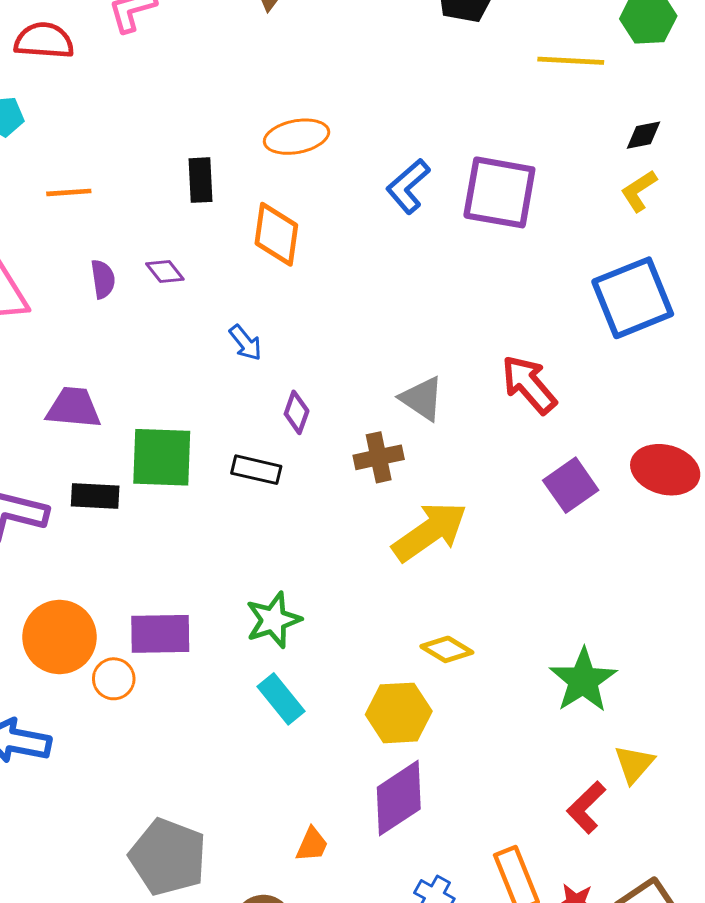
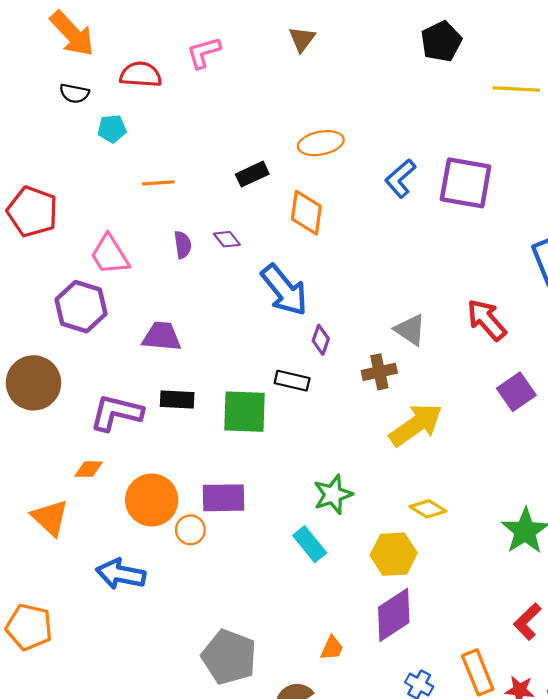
black rectangle: (200, 180) -> (252, 174), turned 68
blue arrow: (245, 343) -> (284, 290), size x2.0
green square: (162, 457) -> (245, 412), moved
green star: (273, 620) -> (333, 494), moved

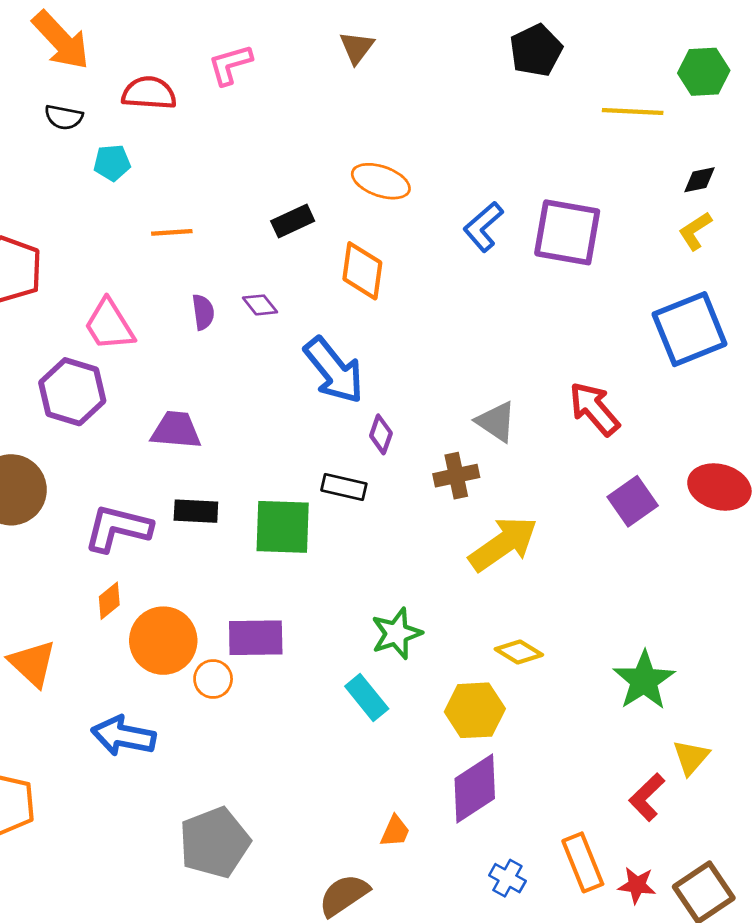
orange ellipse: (321, 143) -> (381, 181), turned 30
orange diamond: (89, 469) -> (109, 601), moved, turned -40
gray pentagon: (229, 657) -> (214, 843), moved, turned 30

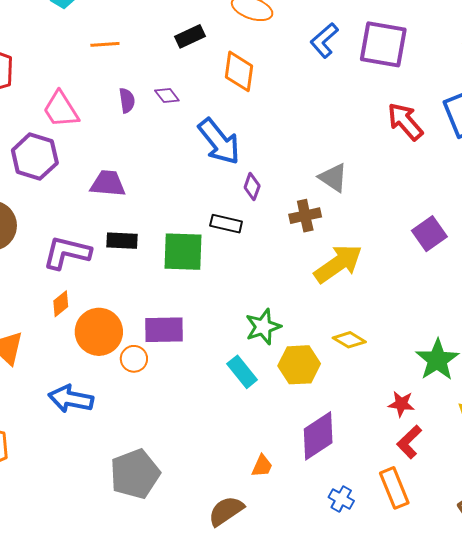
red arrow: (594, 409) -> (405, 121), moved
yellow hexagon: (475, 710) -> (299, 365), moved
red L-shape: (647, 797) -> (409, 442), moved
red star: (637, 885) -> (401, 404), moved

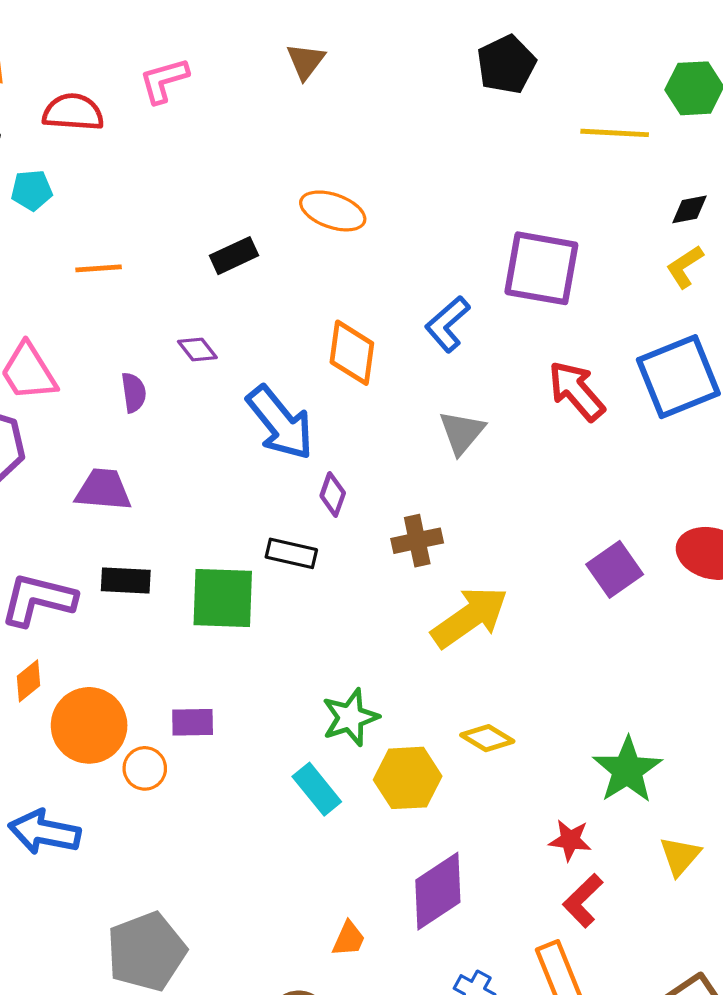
blue L-shape: (324, 40) -> (447, 324), moved
orange diamond: (239, 71) -> (352, 353), moved
purple semicircle: (127, 100) -> (134, 393), moved
gray triangle: (333, 178) -> (462, 432), moved, turned 36
purple rectangle: (164, 330) -> (193, 722), size x0.7

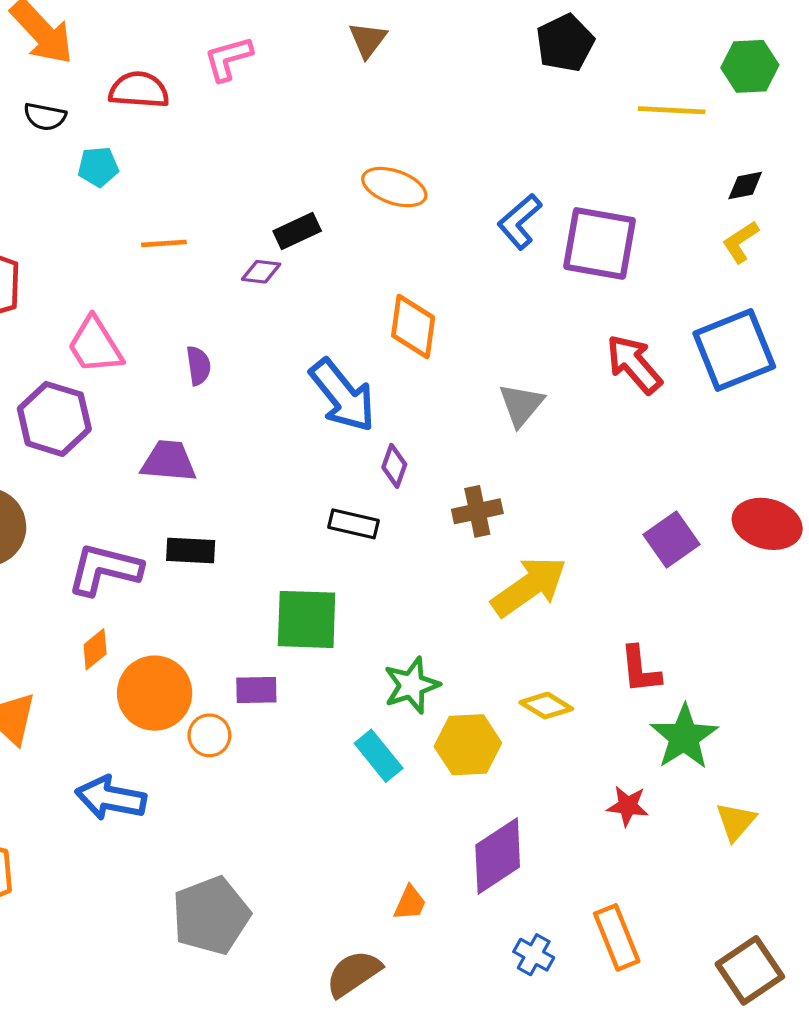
blue L-shape: (447, 324) -> (520, 222), moved
purple diamond: (197, 350) -> (261, 272), moved, turned -45
green square: (223, 598) -> (307, 619), moved
red L-shape: (583, 901) -> (640, 670), moved, turned -52

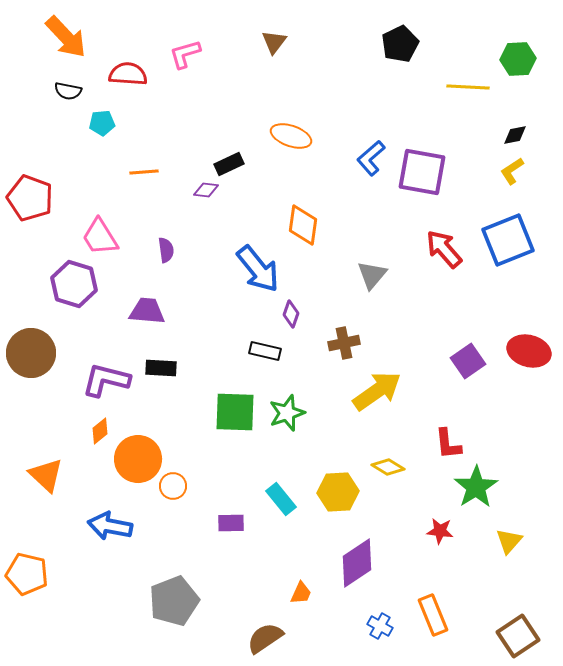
green star: (412, 685) -> (287, 413), moved
purple rectangle: (256, 690) -> (231, 523), moved

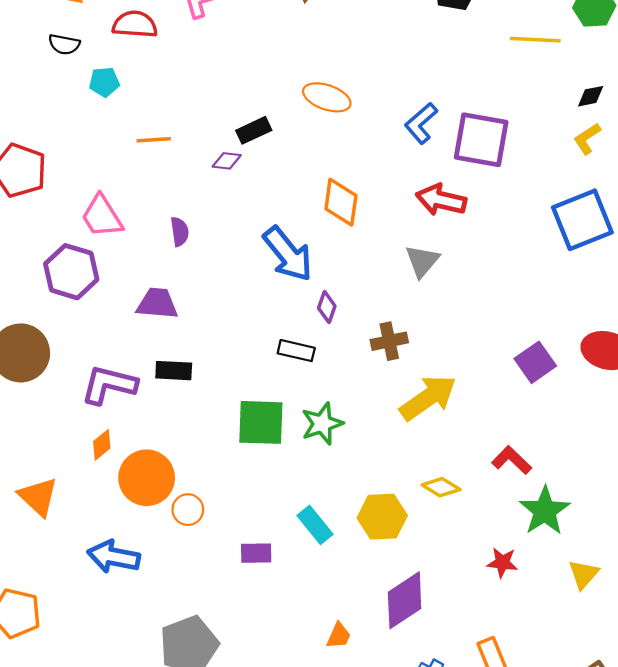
red arrow: (444, 249) -> (441, 200), moved, turned -36
red L-shape: (448, 444) -> (512, 460), turned 140

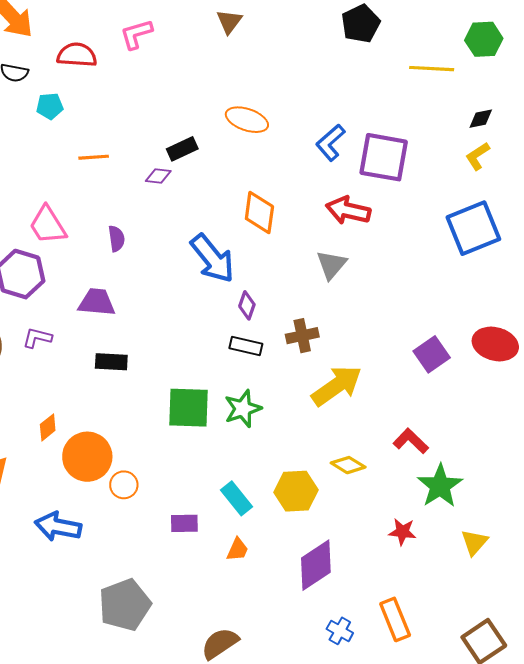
black rectangle: (296, 351) -> (246, 346), moved
purple L-shape: (109, 385) -> (37, 338), moved, size x0.6
orange trapezoid: (339, 636) -> (238, 550), moved

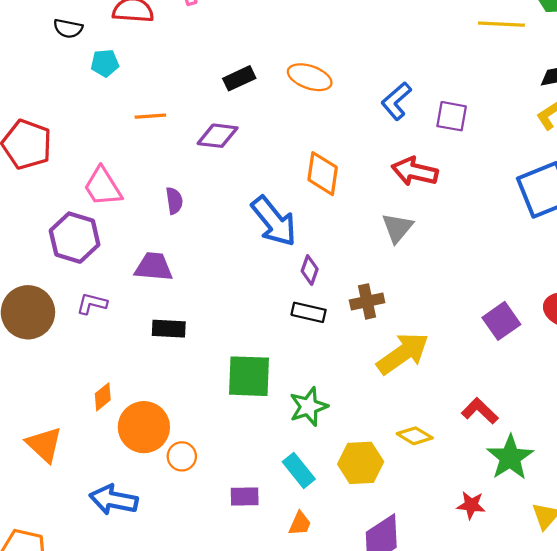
black rectangle: (182, 149) -> (239, 78), moved
purple square: (384, 157) -> (452, 116), size x0.6
purple diamond: (158, 176) -> (218, 136), size x1.5
green star: (243, 409) -> (309, 407), moved

